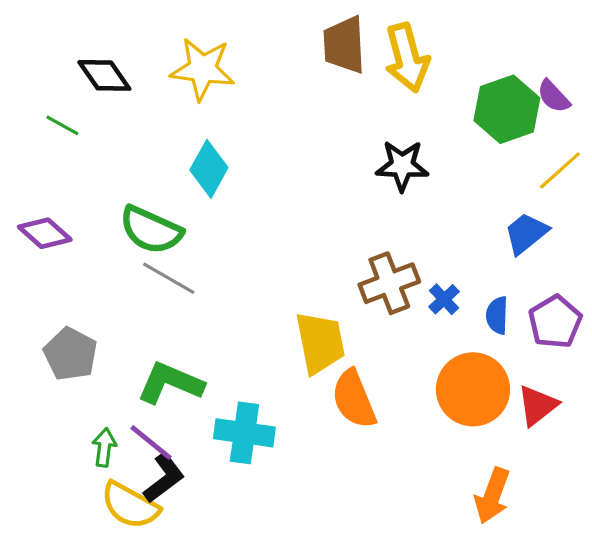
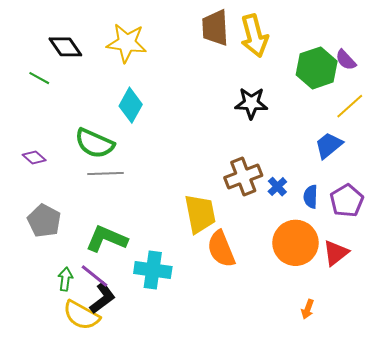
purple diamond: (45, 233) -> (34, 157), moved, size x0.7
gray line: (169, 278) -> (106, 174), turned -32
orange arrow: (492, 496) -> (308, 309), size x0.6

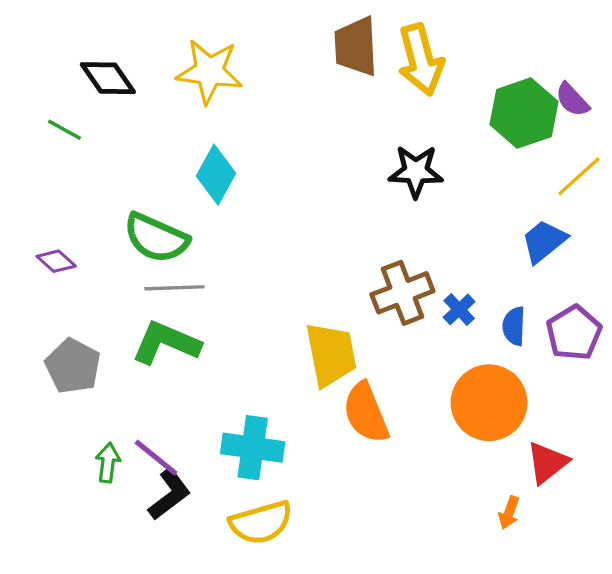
green L-shape: (107, 239) -> (166, 343), moved
red triangle: (336, 253) -> (547, 463), moved
yellow semicircle: (81, 315) -> (261, 523), moved, turned -45

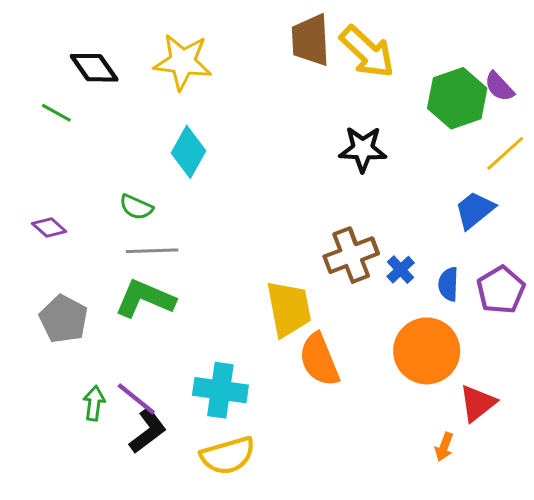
yellow arrow: (421, 60) -> (367, 52), turned -32
green semicircle: (156, 238) -> (136, 207), size x0.6

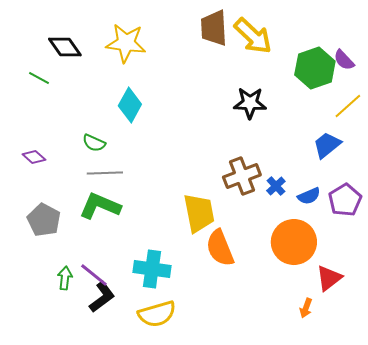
blue semicircle: (448, 284) -> (309, 196), turned -115

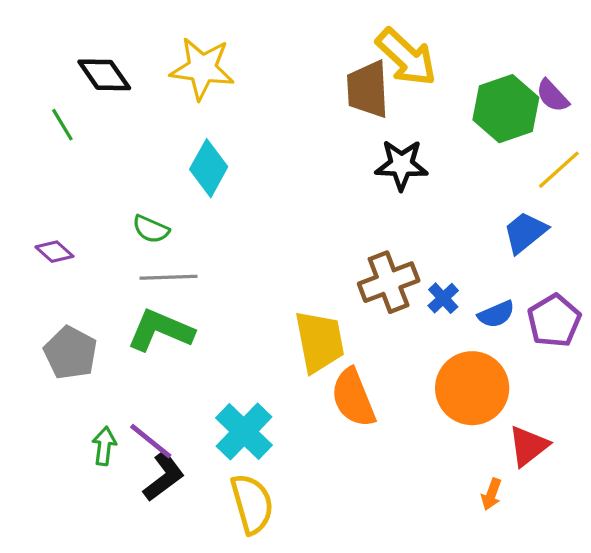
brown trapezoid: (214, 28) -> (368, 89), moved
green line: (39, 78) -> (62, 125), turned 30
cyan cross: (152, 269) -> (244, 432), turned 36
yellow semicircle: (157, 314) -> (252, 504), turned -90

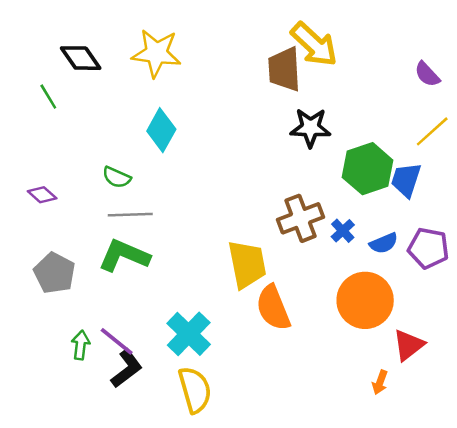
green hexagon: (506, 109) -> (368, 169), moved
blue trapezoid: (525, 232) -> (406, 180), turned -33
purple pentagon: (554, 321) -> (428, 248), turned -30

